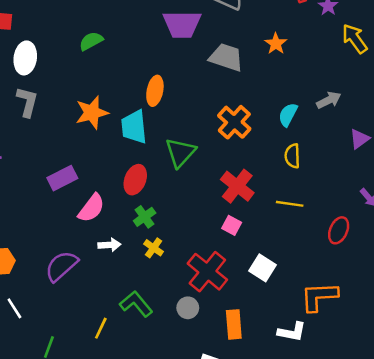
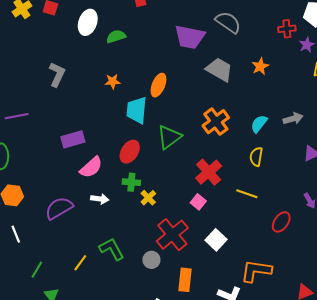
white ellipse: (25, 58) -> (88, 22), moved
orange star: (92, 113) -> (113, 81), moved, size x0.6
green cross: (145, 217) -> (131, 182), turned 30
yellow cross: (154, 248) -> (148, 198), moved

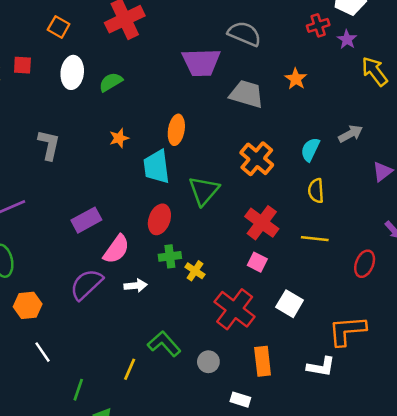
purple semicircle: (59, 208) -> (86, 284), moved
gray circle: (151, 260) -> (208, 362), moved

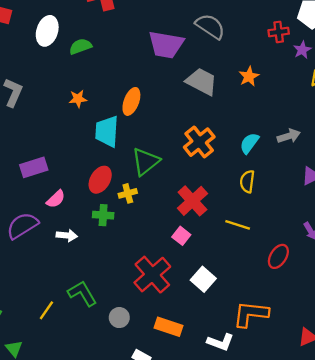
pink semicircle: (116, 249) -> (56, 199), size x0.7
yellow cross: (195, 271) -> (128, 193), moved, turned 30
orange rectangle: (263, 361) -> (168, 327), turned -76

